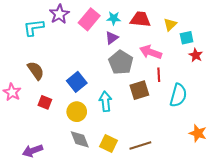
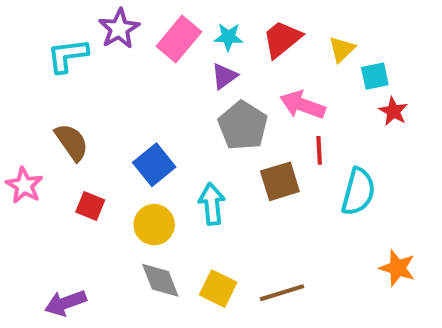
red trapezoid: (140, 19) -> (282, 39), turned -45

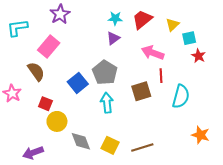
pink rectangle: (179, 39) -> (49, 46), moved
cyan L-shape: (68, 56) -> (17, 28), moved
gray pentagon: (243, 126) -> (105, 72), moved
yellow circle: (154, 225) -> (57, 121), moved

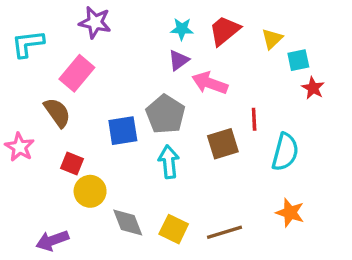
purple star: (60, 14) -> (95, 22), turned -30
pink arrow: (153, 53) -> (210, 83), moved
blue square: (78, 83) -> (123, 131), turned 30
orange star: (201, 135) -> (290, 213), moved

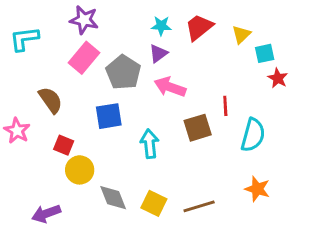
pink rectangle: (77, 73) -> (84, 58), moved
pink arrow: (210, 83) -> (170, 87), moved
gray pentagon: (165, 114) -> (123, 72), moved

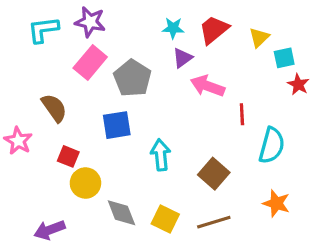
cyan L-shape: (24, 39) -> (43, 30), moved
purple triangle: (158, 53) -> (182, 58), moved
pink arrow: (170, 87) -> (208, 86), moved
brown square: (198, 128) -> (214, 174), moved, turned -32

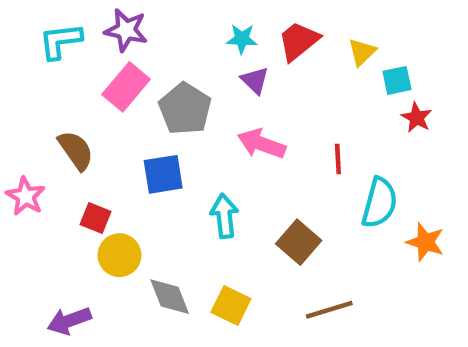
purple triangle: (182, 58) -> (255, 80), turned -40
pink arrow: (208, 86) -> (261, 144), moved
orange star: (276, 203) -> (425, 242), moved
brown line: (214, 222) -> (329, 310), moved

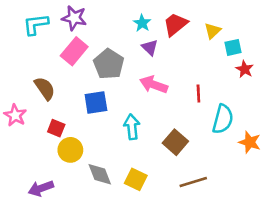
cyan star: (242, 39) -> (142, 23), turned 30

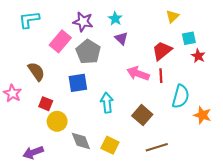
purple star: (74, 18) -> (83, 22), moved
red trapezoid: (175, 24) -> (162, 51), moved
yellow triangle: (213, 31) -> (172, 16), moved
pink arrow: (154, 85) -> (138, 74), moved

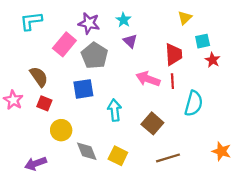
red trapezoid: (162, 51) -> (174, 54), turned 125
red square: (46, 104) -> (44, 103), moved
orange star: (202, 115) -> (221, 151), moved

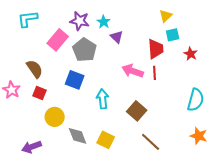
cyan star: (123, 20) -> (104, 22), moved
cyan square: (203, 41) -> (173, 35), moved
blue square: (83, 89) -> (75, 80), turned 30
cyan semicircle: (194, 103) -> (196, 100), moved
brown line: (168, 158) -> (151, 142), turned 60

